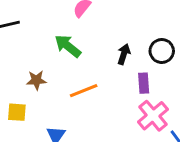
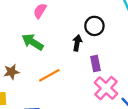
black circle: (162, 51) -> (94, 26), moved

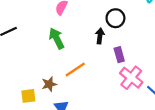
green arrow: (33, 42) -> (57, 38), turned 35
brown star: (11, 72) -> (49, 84), moved

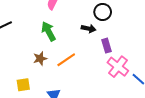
black arrow: (100, 36) -> (89, 29), turned 96
brown star: (49, 84) -> (40, 58), moved

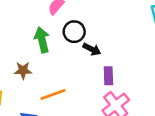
black circle: (103, 12) -> (74, 32), moved
orange line: (66, 60) -> (53, 95), moved

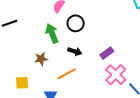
black arrow: (92, 49) -> (75, 51), moved
purple rectangle: (108, 76) -> (107, 53), turned 64

